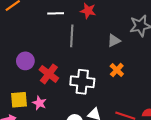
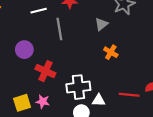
purple circle: (25, 61) -> (24, 50), moved
white cross: (82, 82) -> (78, 87), moved

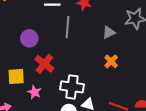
yellow square: (22, 103) -> (16, 76), moved

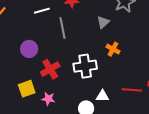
red cross: (44, 64) -> (50, 69), turned 36
white cross: (72, 87) -> (85, 66), moved

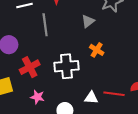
white triangle: (102, 96) -> (91, 98), moved
pink star: (48, 99) -> (37, 97), moved

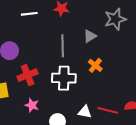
gray line: (45, 25) -> (63, 46), moved

